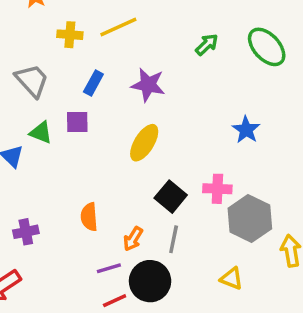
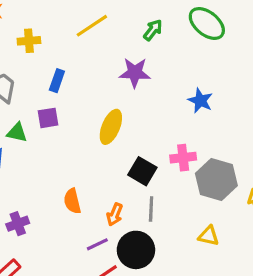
yellow line: (118, 27) -> (92, 26), moved
purple star: (148, 85) -> (135, 73), moved

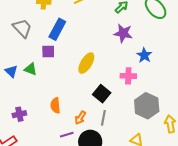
purple star: (135, 73) -> (123, 33), moved
blue rectangle: (57, 81) -> (57, 29), size x1.5
green triangle: (17, 133) -> (31, 69), moved
pink cross: (183, 158) -> (128, 76), moved

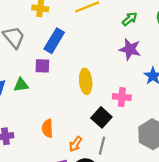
yellow ellipse: (86, 63) -> (86, 81), turned -40
green triangle: (31, 69) -> (21, 85), turned -32
pink cross: (128, 76) -> (122, 97), moved

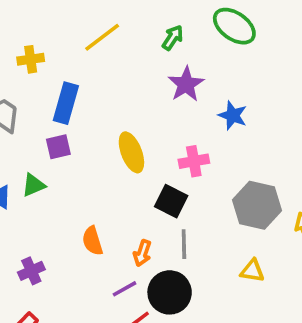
purple star: (130, 49) -> (186, 84), turned -30

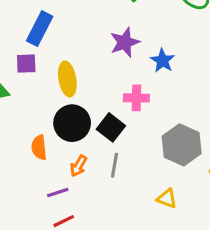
purple star: (186, 84) -> (125, 42), moved
blue star: (233, 115) -> (162, 61), moved
yellow ellipse: (131, 152) -> (67, 79), moved
black circle: (170, 292) -> (72, 123), moved

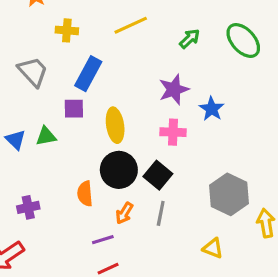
pink cross: (136, 98) -> (173, 132), moved

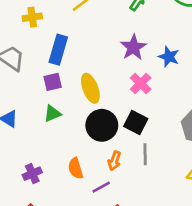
pink cross: (173, 132) -> (141, 83), turned -35
green triangle: (46, 136) -> (52, 114), moved
orange semicircle: (85, 194) -> (76, 168), moved

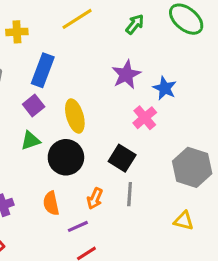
purple square: (53, 82) -> (34, 106), turned -30
pink cross: (141, 83) -> (145, 118), moved
black circle: (102, 125) -> (66, 157), moved

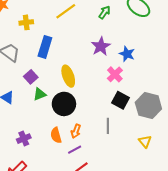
purple square: (34, 106) -> (31, 77), moved
black square: (122, 158) -> (120, 100), moved
orange arrow: (95, 199) -> (76, 131), moved
yellow triangle: (184, 221) -> (145, 141), turned 40

